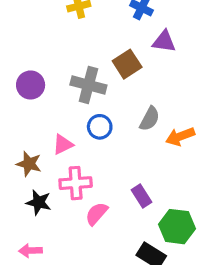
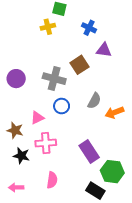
purple rectangle: (142, 196) -> (89, 151), size x1.5
pink semicircle: (96, 214) -> (52, 180), moved, turned 147

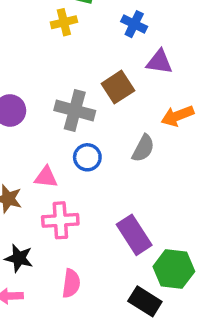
orange arrow: (114, 112) -> (177, 116), moved
pink triangle: (37, 118) -> (46, 177), turned 32
black star: (21, 156) -> (19, 258), moved

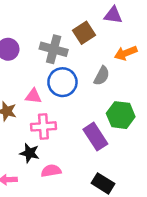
blue circle: (87, 157) -> (62, 82), size x1.5
black star: (19, 258) -> (30, 153), moved
green hexagon: (174, 269) -> (121, 115), moved
pink semicircle: (71, 283) -> (51, 171), turned -108

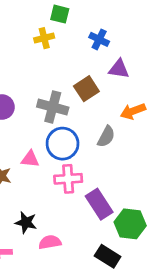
green hexagon: (121, 115) -> (130, 224), moved
pink cross: (43, 126) -> (68, 179), moved

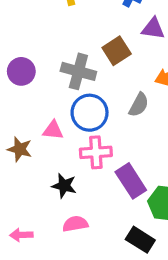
black star: (26, 222) -> (64, 186), moved

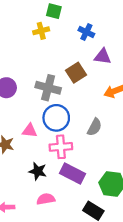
gray semicircle: (139, 105) -> (95, 127), moved
purple rectangle: (131, 181) -> (72, 174), moved, turned -30

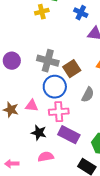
brown square: (76, 73) -> (72, 69), moved
pink triangle: (30, 131) -> (32, 106), moved

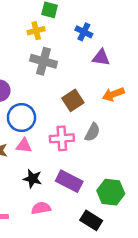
gray cross: (48, 61) -> (43, 61), moved
blue circle: (55, 87) -> (21, 118), moved
pink cross: (59, 112) -> (62, 138), moved

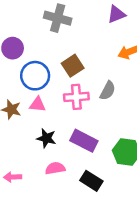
purple triangle: (101, 58) -> (116, 14), turned -30
brown square: (73, 100) -> (73, 66), moved
black rectangle: (91, 220) -> (91, 181), moved

